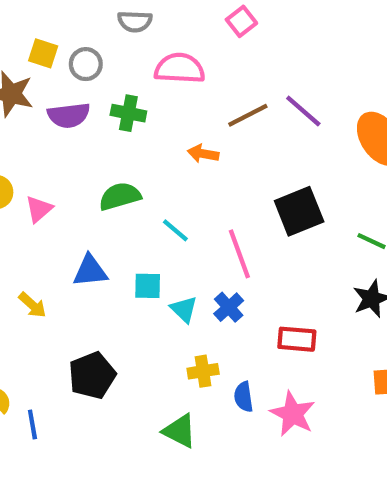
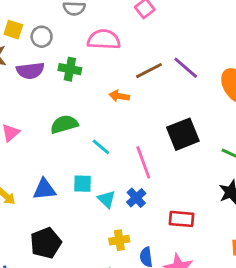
blue triangle: (90, 271) -> (44, 189), moved

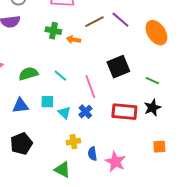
green cross: (70, 69) -> (53, 31), moved
green semicircle: (64, 124) -> (28, 74), moved
red rectangle: (181, 219) -> (124, 112), moved, size x1.4

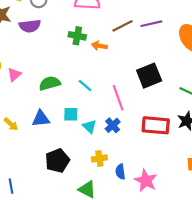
purple line: (120, 20) -> (151, 24), turned -54
black pentagon: (21, 144) -> (57, 161), moved

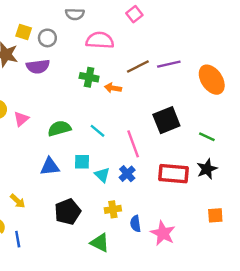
yellow arrow: (11, 124) -> (18, 201), moved

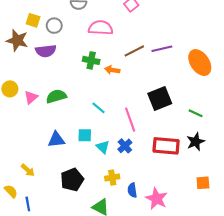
green semicircle: (59, 128) -> (56, 96), moved

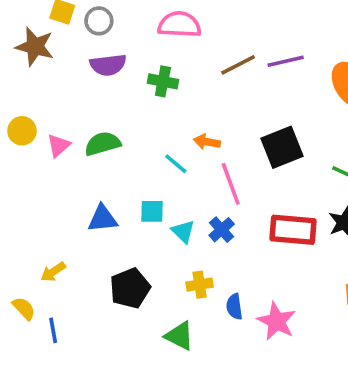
purple semicircle: (46, 51) -> (108, 65), moved
orange arrow: (112, 70) -> (207, 142), moved
yellow arrow: (28, 170) -> (53, 272), turned 104

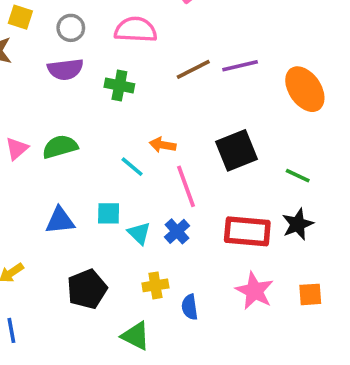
gray circle: (99, 21) -> (71, 28), moved
pink star: (277, 321) -> (254, 291), moved

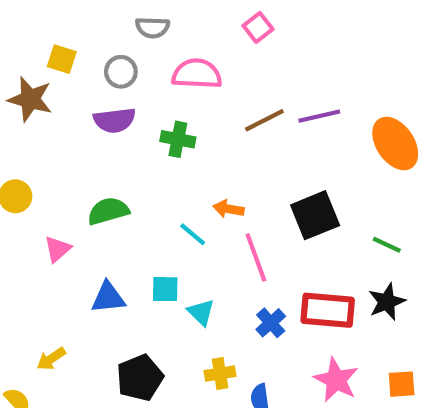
pink triangle: (17, 149) -> (58, 249), moved
blue cross: (177, 231) -> (271, 323), moved

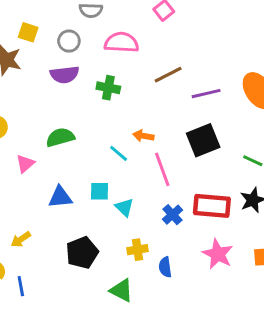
purple line: (319, 116) -> (206, 94), moved

